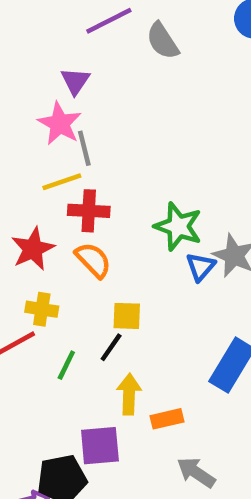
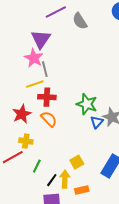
purple triangle: (75, 81) -> (41, 39), size x1.5
yellow square: (127, 316) -> (77, 162), moved, turned -32
black line: (111, 347) -> (52, 180), moved

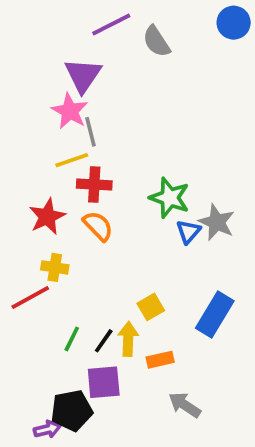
green line: (37, 166) -> (72, 339), moved

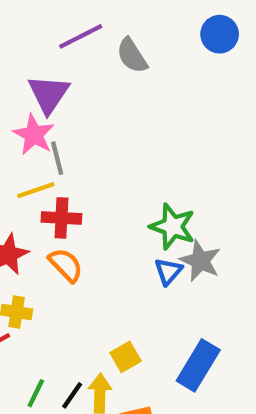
green star: (170, 198) -> (173, 227), moved

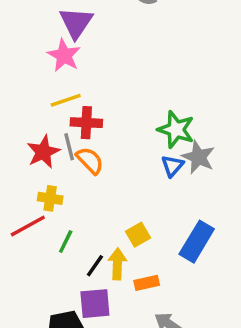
gray line: (57, 158) -> (69, 147), moved
green line: (36, 393) -> (66, 242), moved

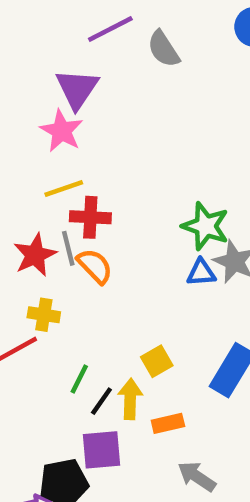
blue triangle: (173, 166) -> (201, 273), turned 45
green line: (66, 242) -> (79, 379), moved

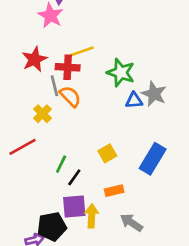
yellow line: (64, 188) -> (82, 51), moved
green star: (206, 226) -> (121, 73), moved
red star: (35, 255) -> (34, 59), moved
yellow cross: (44, 315) -> (42, 114), moved, turned 36
yellow arrow: (130, 399) -> (92, 216), moved

